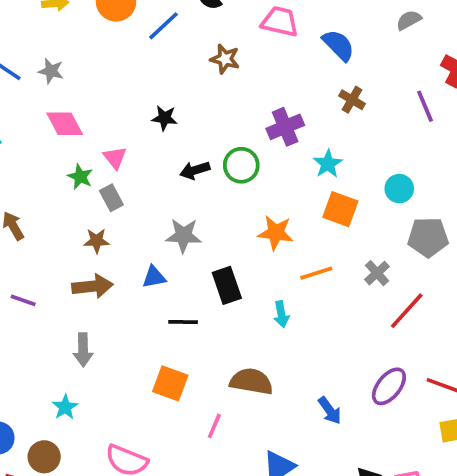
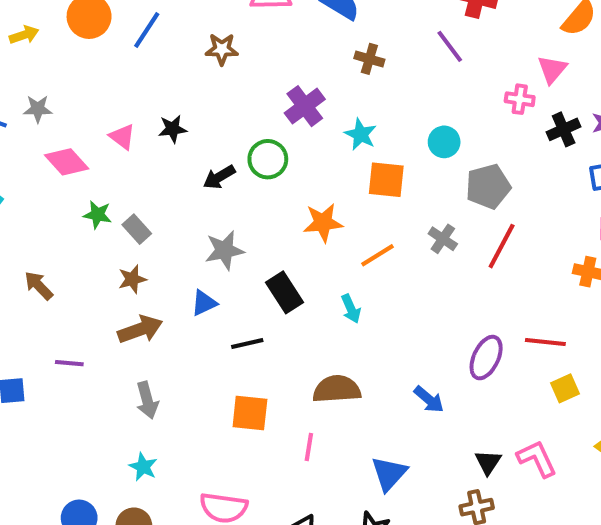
pink triangle: (115, 158) -> (122, 137), moved
red line: (407, 311) -> (502, 246), moved

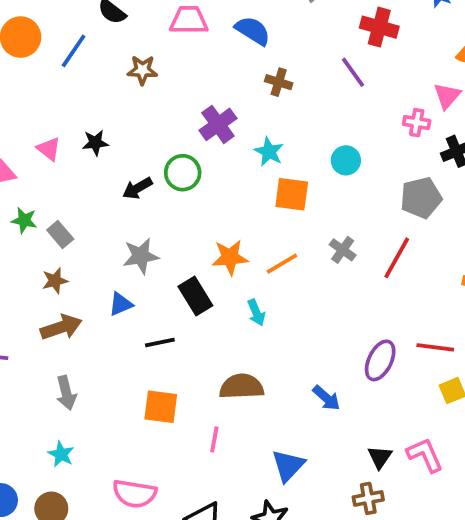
gray pentagon: (488, 186) -> (421, 198), moved
orange star: (323, 223) -> (230, 257), moved

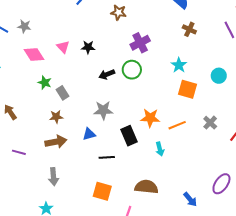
purple cross: (218, 124) -> (140, 43), moved

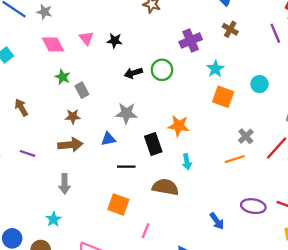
purple cross: (140, 43) -> (191, 41), moved
orange line: (177, 125) -> (235, 159), moved
purple ellipse: (221, 184) -> (253, 206), turned 60
brown semicircle: (146, 187) -> (165, 187), moved

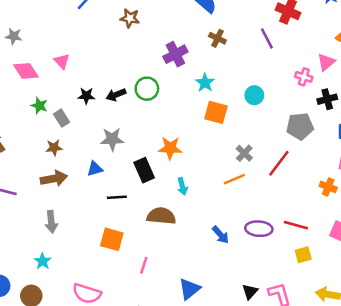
black star: (115, 41) -> (86, 96), moved
blue arrow: (217, 221) -> (221, 235), moved

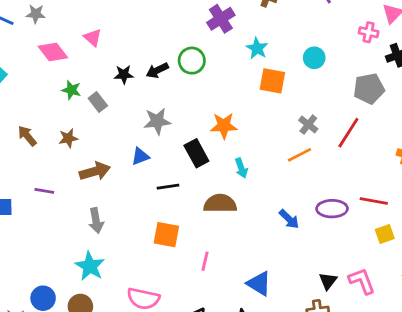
brown star: (54, 148) -> (68, 138), moved
cyan star: (43, 261) -> (90, 266), size x1.5
blue triangle: (189, 289) -> (259, 284), turned -45

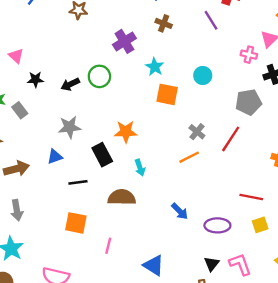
black star: (124, 75) -> (35, 79), moved
purple ellipse: (332, 209) -> (217, 225), moved

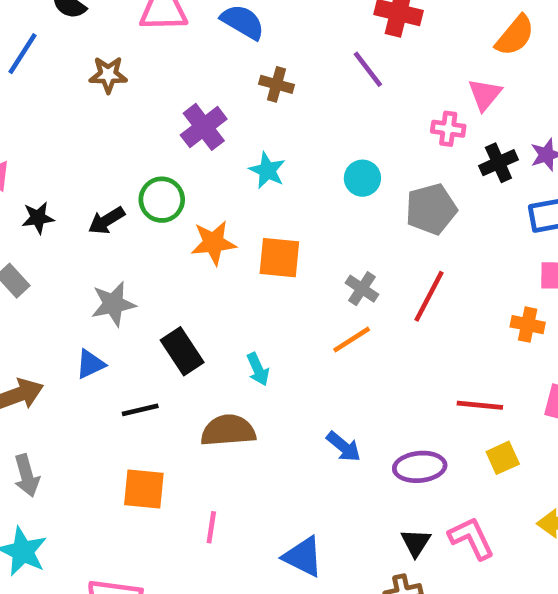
orange square: (167, 94) -> (279, 258), moved
gray pentagon: (248, 102) -> (431, 209), moved
orange star: (126, 132) -> (213, 243), moved

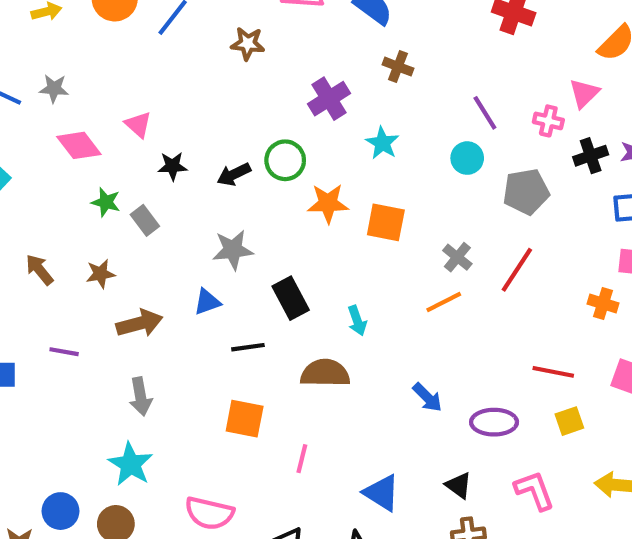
purple line: (368, 69) -> (485, 113), moved
black triangle: (416, 543) -> (459, 485), moved, turned -32

